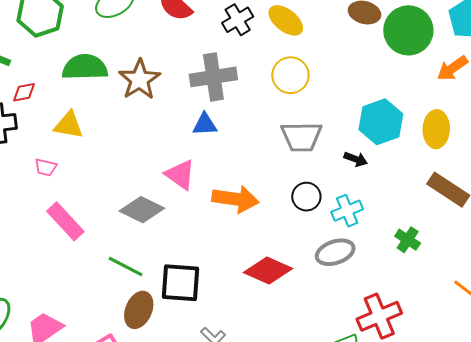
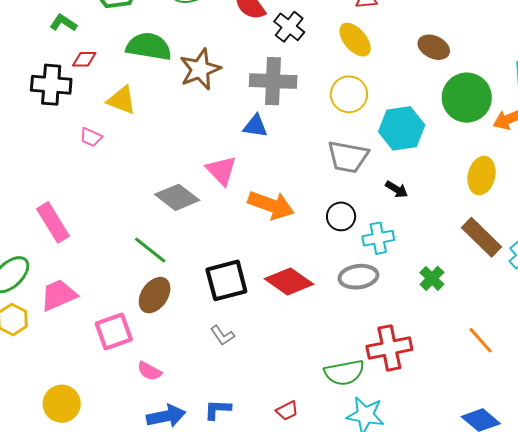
black cross: (238, 20) -> (289, 27), moved, turned -32
green circle: (408, 30) -> (467, 98), moved
cyan hexagon: (381, 122) -> (402, 128), moved
pink rectangle: (65, 221) -> (53, 222), moved
black square: (180, 283) -> (226, 280), moved, turned -30

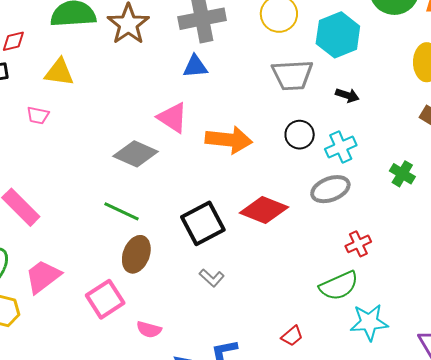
red cross: (389, 348) -> (358, 244), moved, size x0.6

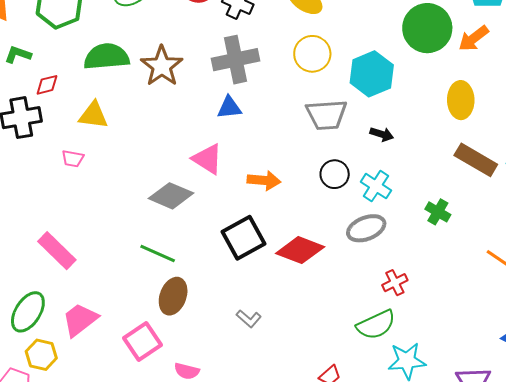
orange arrow: (229, 140) -> (264, 180), size x0.7
cyan cross: (341, 147) -> (376, 186), turned -32
black square: (203, 223) -> (244, 238), moved

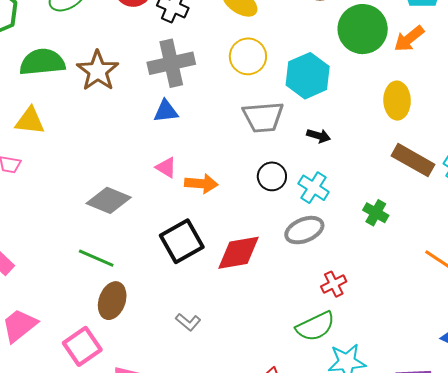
pink triangle: (207, 159) -> (166, 168), moved, size x0.7
red diamond: (300, 250) -> (238, 253), turned -30

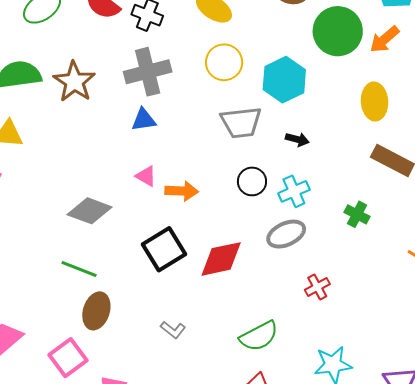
cyan cross: (314, 188) -> (294, 191), turned 36
green semicircle: (315, 326) -> (259, 336), moved

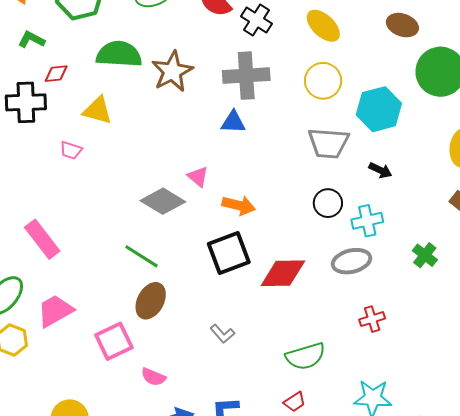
pink triangle: (146, 176) -> (198, 177), moved
orange arrow: (182, 191) -> (239, 205), moved

